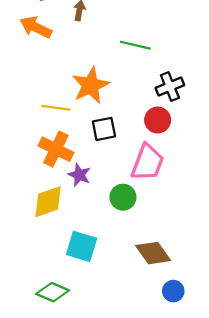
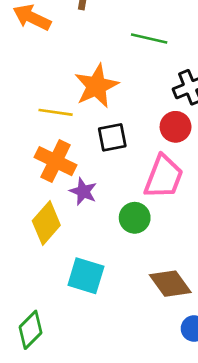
yellow diamond: (48, 202) -> (46, 223), turned -30
green diamond: (53, 292) -> (31, 330), moved, turned -68

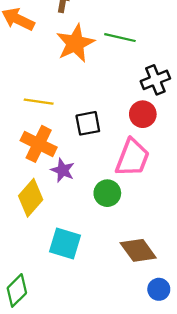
orange star: (96, 86) -> (75, 43), moved

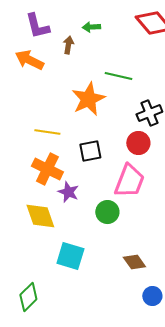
orange star: (75, 43) -> (88, 99), moved
yellow diamond: (31, 198) -> (40, 216), turned -60
brown diamond: (138, 250) -> (134, 262), size x0.7

